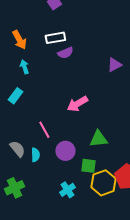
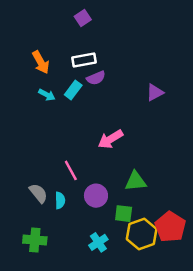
cyan arrow: (24, 67) -> (47, 95), turned 136
cyan rectangle: (15, 96) -> (73, 90), moved
green cross: (14, 188) -> (35, 240), turned 30

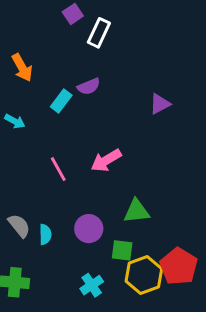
white rectangle: (84, 60) -> (99, 33), moved, turned -55
cyan arrow: (47, 95) -> (15, 121), moved
pink line: (71, 170) -> (58, 169), moved

